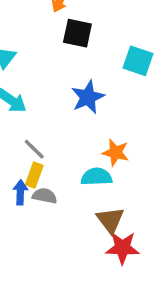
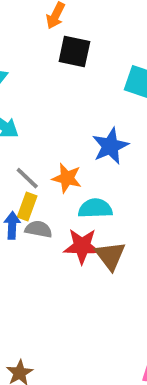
blue star: (88, 97) -> (110, 146), moved
orange star: (116, 153) -> (67, 178), moved
red star: (122, 248) -> (82, 246), moved

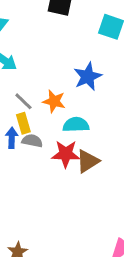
yellow rectangle: (27, 207) -> (23, 123), turned -36
brown triangle: (110, 256) -> (88, 161), turned 35

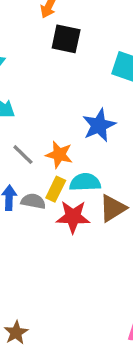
yellow rectangle: (23, 123) -> (56, 189), moved, turned 42
brown triangle: (88, 161) -> (113, 208), moved

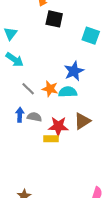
cyan semicircle: (85, 182) -> (68, 92), moved
yellow rectangle: (56, 189) -> (51, 139), moved, turned 64

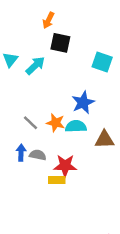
cyan arrow: (15, 60) -> (35, 66), moved, turned -78
brown triangle: (82, 121) -> (104, 139), moved, turned 30

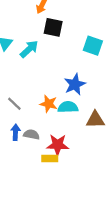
gray line: (31, 123) -> (14, 104), moved

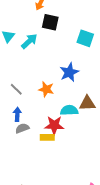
cyan semicircle: (68, 107) -> (69, 110), moved
gray semicircle: (31, 135) -> (22, 128), moved, turned -32

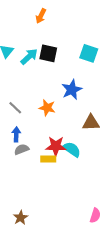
black square: (50, 22) -> (48, 53), moved
cyan semicircle: (69, 110) -> (72, 149), moved, turned 36

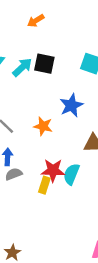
orange arrow: (41, 16) -> (36, 21), turned 32
cyan semicircle: (72, 149) -> (71, 174), turned -102
yellow rectangle: (48, 159) -> (44, 185), turned -72

